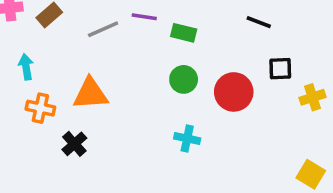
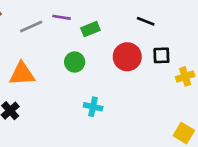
green rectangle: (184, 33) -> (90, 29), turned -36
green circle: (184, 79) -> (75, 62), moved
red circle: (234, 92) -> (127, 57), moved

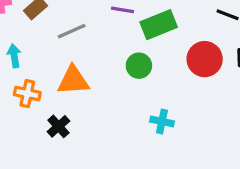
gray line: (31, 26) -> (72, 31), moved
green rectangle: (90, 29) -> (159, 25), size x1.5

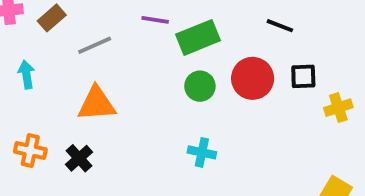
green circle: (139, 66) -> (200, 86), moved
orange cross: (27, 94) -> (30, 150), moved

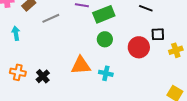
red circle: (253, 78) -> (139, 47), moved
orange triangle: (97, 104) -> (81, 65), moved

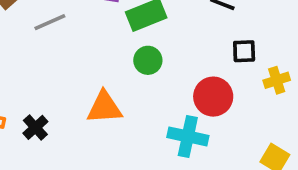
red circle: (139, 47) -> (213, 97), moved
cyan cross: (106, 73) -> (188, 136), moved, size x1.5

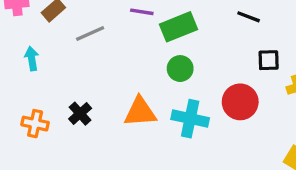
black cross: (35, 127) -> (80, 114), moved
cyan cross: (188, 136) -> (190, 119), moved

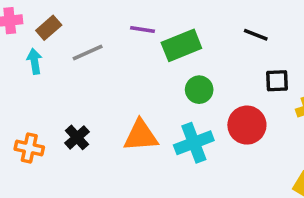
cyan arrow: (32, 59) -> (35, 61), moved
green circle: (180, 69) -> (199, 90), moved
cyan cross: (190, 119) -> (194, 143), turned -33

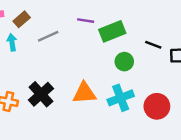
black line: (256, 35) -> (153, 45), moved
red circle: (247, 125) -> (157, 106), moved
black cross: (77, 137) -> (41, 94), size x1.5

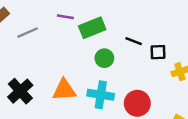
cyan cross: (121, 98) -> (101, 95), turned 30

